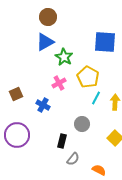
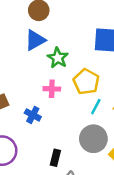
pink cross: (59, 83) -> (52, 89), turned 32
gray circle: (82, 124) -> (93, 139), moved, size x1.5

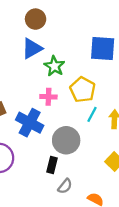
blue cross: (33, 115) -> (30, 123), size x1.6
gray circle: (93, 139) -> (66, 140), moved

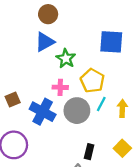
gray circle: (66, 140) -> (77, 111), moved
black rectangle: (52, 165) -> (89, 152), moved

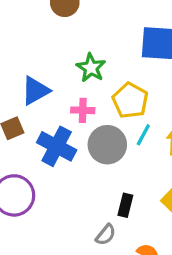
blue triangle: (45, 42) -> (35, 91), moved

